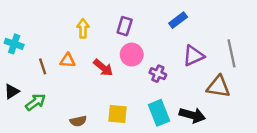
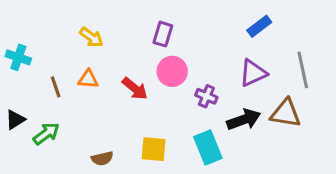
blue rectangle: (178, 20) -> (259, 26), moved
yellow arrow: (83, 28) -> (91, 37), moved, turned 126
black arrow: (192, 115) -> (244, 120), moved, turned -35

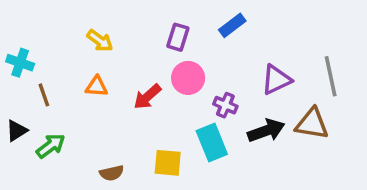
blue rectangle: (259, 26) -> (232, 25), moved
brown line: (56, 87) -> (44, 95), moved
red arrow: (135, 88) -> (147, 97), turned 100
cyan rectangle: (208, 148) -> (212, 142), moved

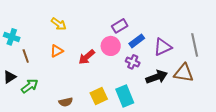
blue rectangle: (232, 25) -> (137, 41), moved
purple rectangle: (178, 37) -> (120, 26), moved, turned 42
orange triangle: (96, 86) -> (57, 51), turned -32
cyan rectangle: (212, 142) -> (125, 96), moved
yellow square: (168, 163) -> (99, 96), turned -30

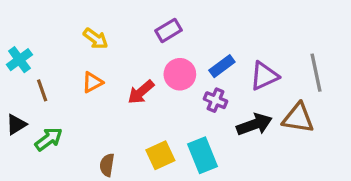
purple rectangle: (120, 26) -> (169, 30), moved
cyan cross: (12, 37) -> (19, 60), turned 35
brown semicircle: (66, 102) -> (107, 165), turned 112

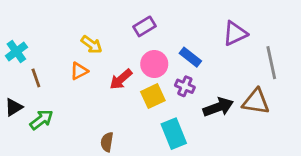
yellow arrow: (96, 39) -> (92, 45), moved
blue rectangle: (222, 66) -> (190, 57), turned 75
purple triangle: (264, 76) -> (235, 33), moved
yellow square: (160, 155) -> (153, 96), moved
brown semicircle: (107, 165) -> (107, 142), moved

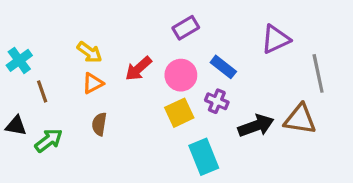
purple rectangle: (144, 26) -> (186, 28), moved
yellow arrow: (92, 45) -> (89, 52), moved
red arrow: (121, 79) -> (138, 69), moved
black triangle: (14, 107) -> (16, 126), turned 42
brown semicircle: (107, 142) -> (99, 124), moved

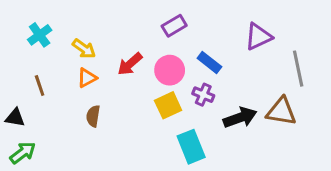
cyan cross: (19, 60) -> (40, 35), moved
green arrow: (49, 140) -> (23, 153), moved

